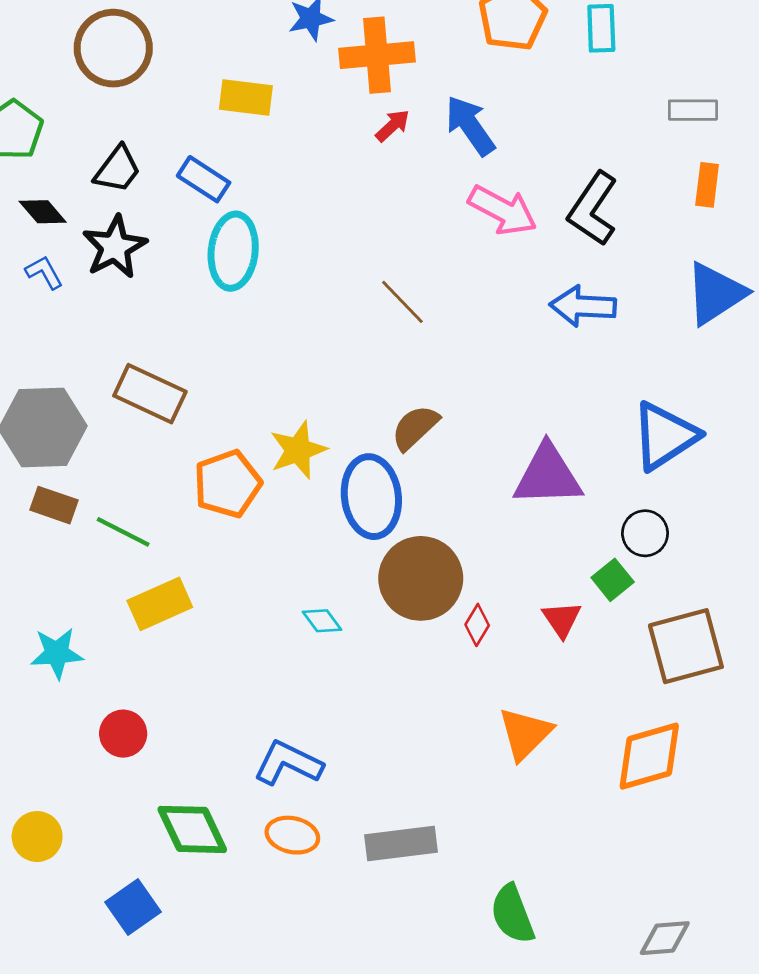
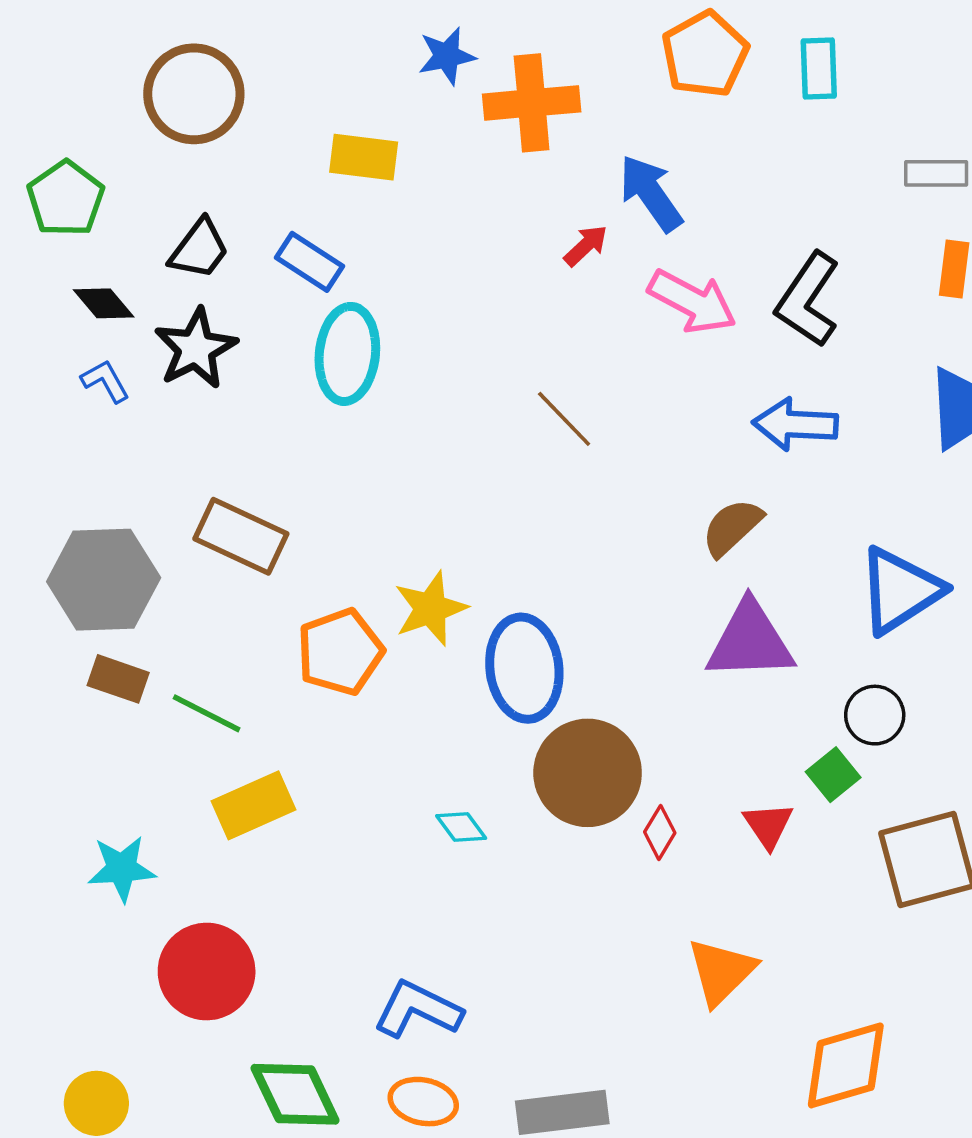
red arrow: (393, 126) -> (586, 246), moved
brown semicircle: (415, 427) -> (732, 527), moved
red circle: (123, 734) -> (207, 972), size x1.6
orange diamond: (649, 756) -> (846, 1065), moved

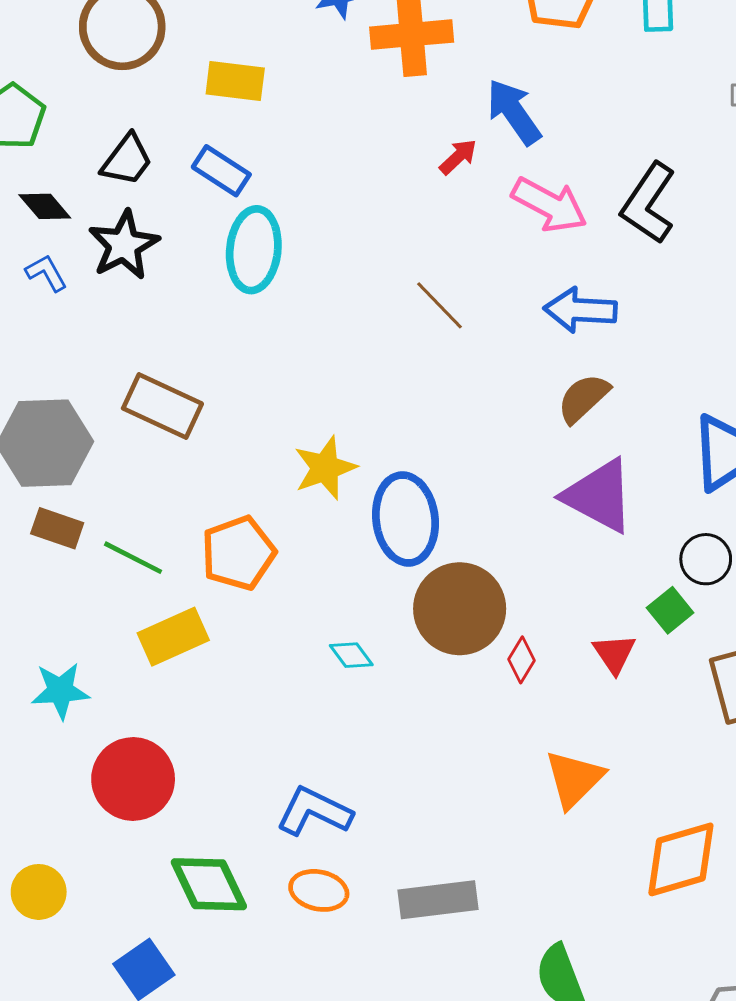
yellow rectangle: (364, 157) -> (235, 81), moved
blue arrow: (795, 424) -> (580, 310), moved
purple triangle: (750, 641) -> (599, 496), turned 30
orange pentagon: (340, 652) -> (238, 553), moved

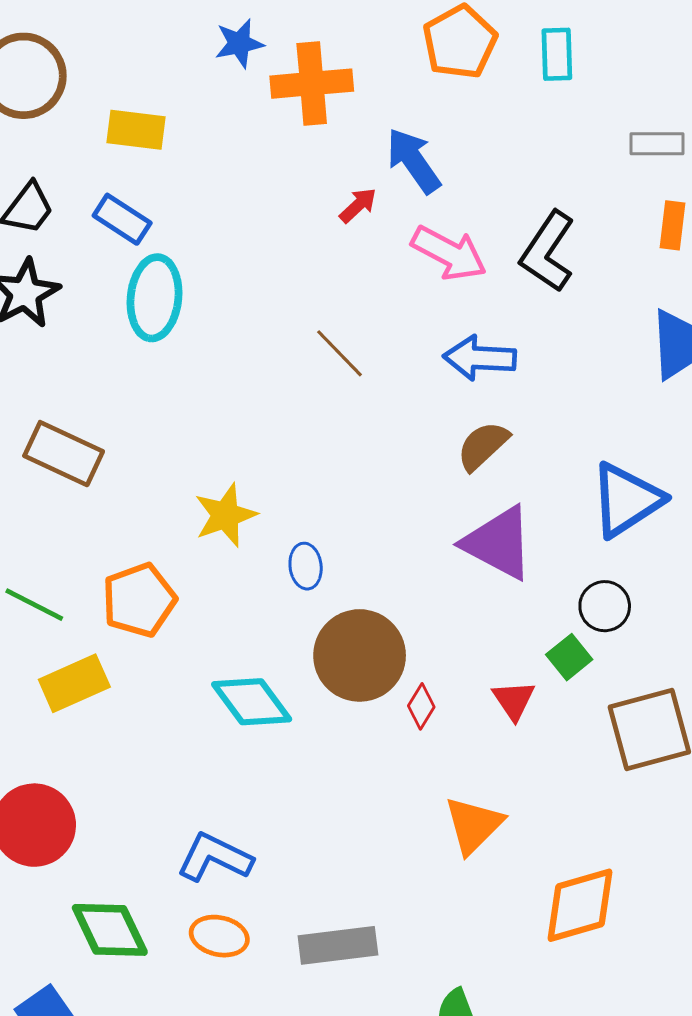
blue ellipse: (405, 519) -> (306, 566), size x0.5
cyan diamond: (351, 655) -> (252, 702), size x1.8

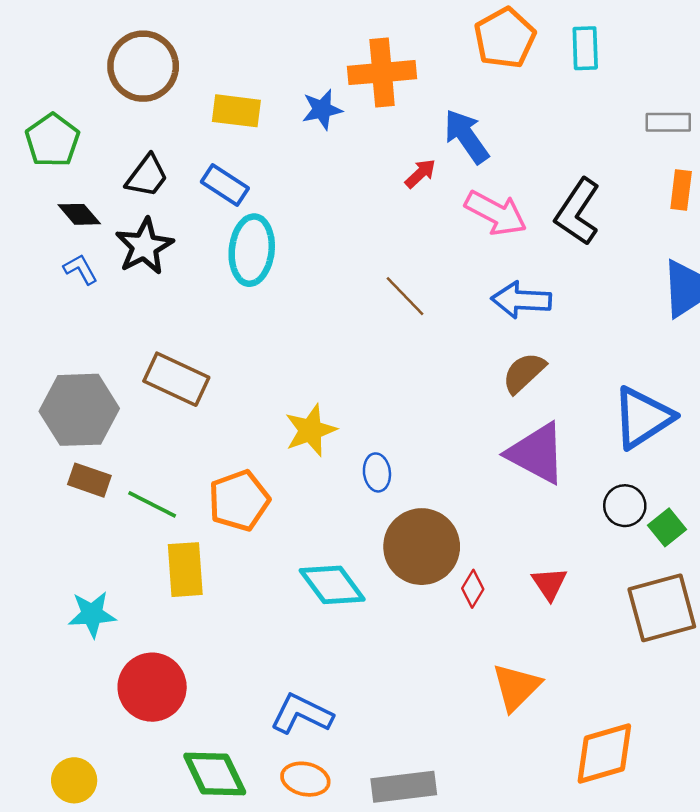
blue star: (239, 43) -> (322, 110), moved
green square: (569, 657) -> (667, 527), moved
yellow rectangle: (74, 683) -> (185, 570), turned -70

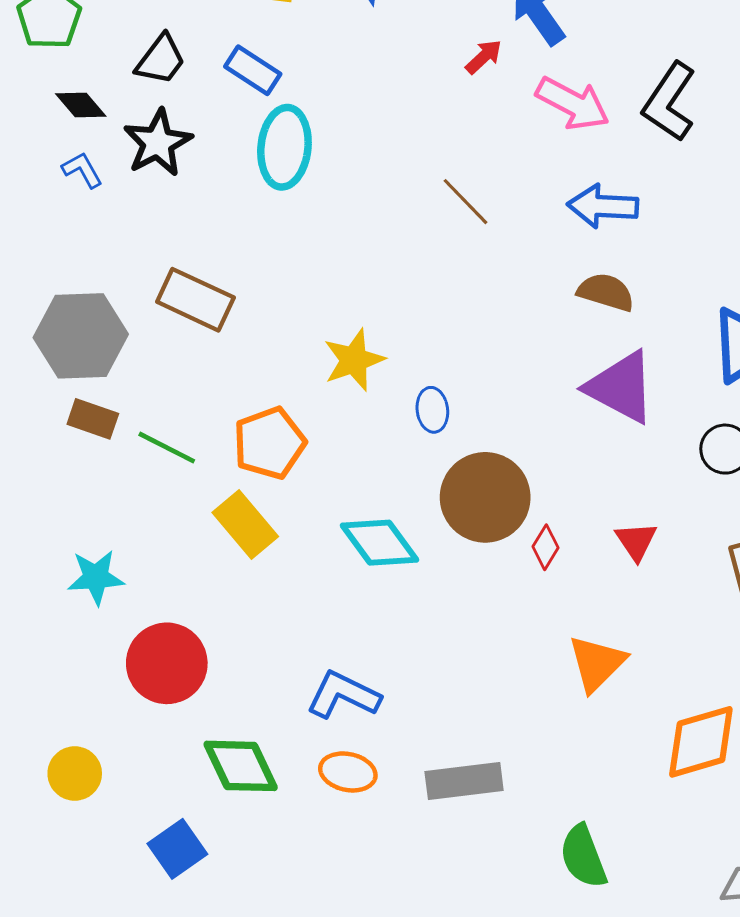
brown semicircle: (524, 373) -> (606, 292), turned 60
yellow rectangle: (185, 570) -> (245, 525), moved, turned -36

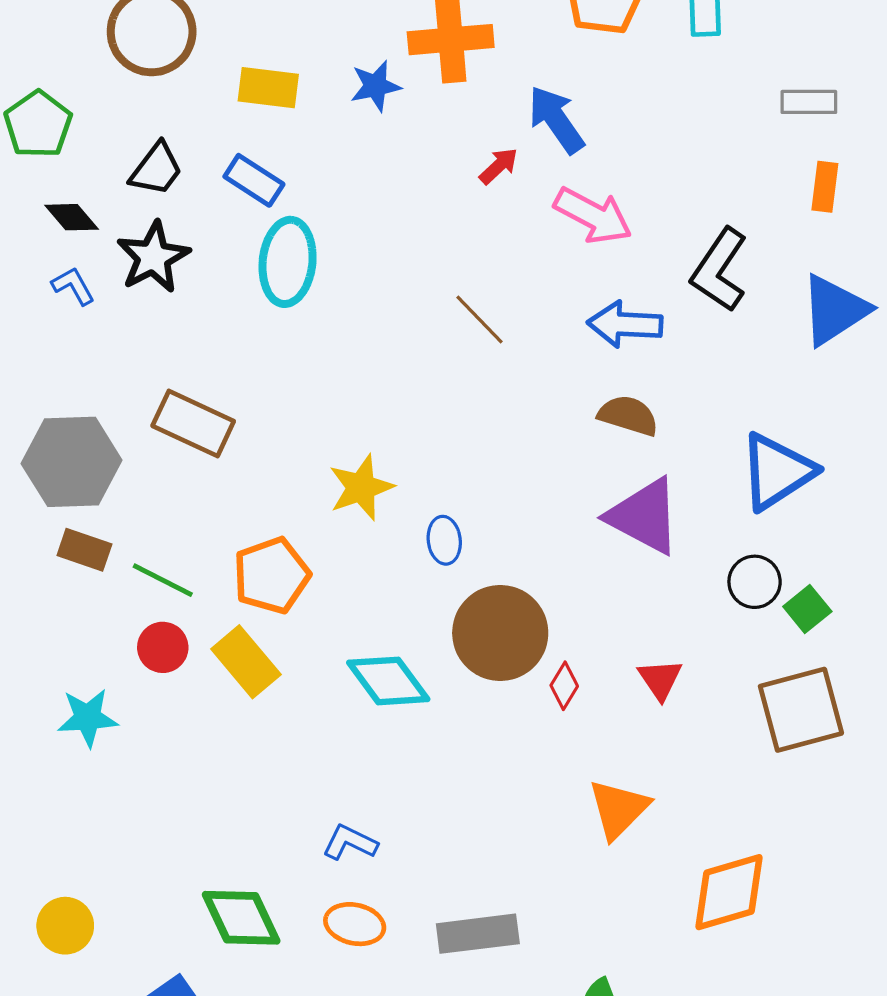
black L-shape: (669, 102) -> (719, 270), moved
red circle: (167, 663) -> (163, 647), moved, size x0.6
blue L-shape: (343, 695) -> (350, 843), size x0.7

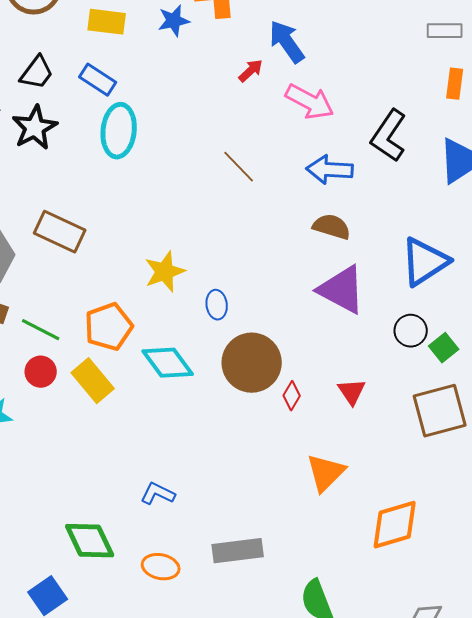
cyan diamond: (388, 681) -> (168, 363), moved
orange ellipse: (355, 924) -> (161, 567), moved

